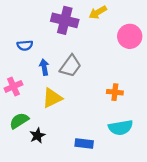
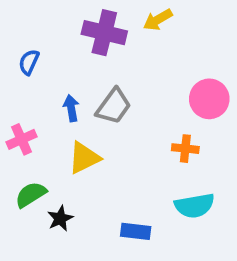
pink circle: (130, 36) -> (209, 99), moved
blue semicircle: (25, 45) -> (29, 62), moved, turned 119

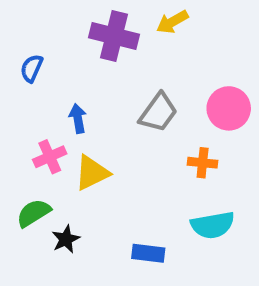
gray trapezoid: (114, 106) -> (158, 112), moved
pink cross: (22, 139) -> (50, 157), moved

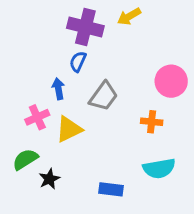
blue semicircle: (32, 68) -> (78, 62), moved
gray trapezoid: (158, 112) -> (103, 96), moved

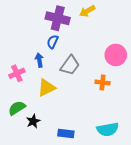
pink cross: (37, 117) -> (17, 73), moved
cyan semicircle: (159, 168) -> (108, 129), moved
blue rectangle: (111, 189) -> (66, 133), moved

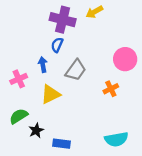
orange cross: (103, 83) -> (111, 89), turned -32
blue rectangle: (66, 133) -> (61, 144), moved

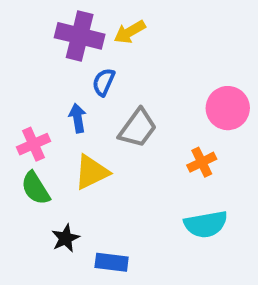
yellow arrow: (94, 12) -> (130, 32), moved
purple cross: (63, 20) -> (80, 36), moved
green semicircle: (19, 116) -> (35, 188), moved, turned -90
cyan semicircle: (116, 139) -> (206, 224), moved

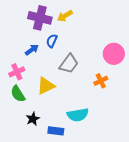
blue arrow: (78, 118) -> (32, 50), moved, turned 64
cyan semicircle: (206, 224) -> (78, 115), moved

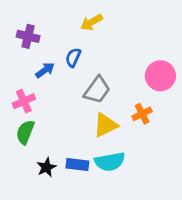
purple cross: (40, 18) -> (28, 36), moved, size x0.7
yellow triangle: (46, 86) -> (106, 125), moved
green semicircle: (18, 94) -> (25, 132), turned 54
blue rectangle: (56, 131) -> (77, 164), moved

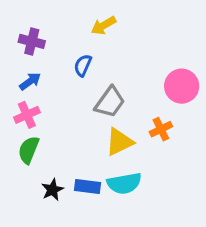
blue arrow: (45, 70) -> (30, 81), moved

